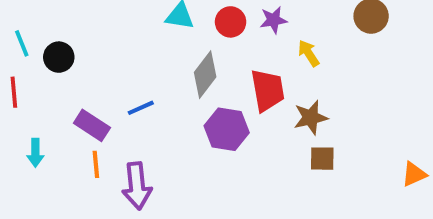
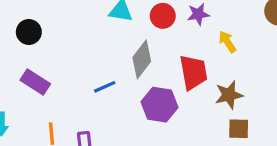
black circle: (59, 57) -> (29, 32), moved
blue line: (141, 108) -> (105, 87), moved
purple rectangle: (92, 125) -> (35, 82), moved

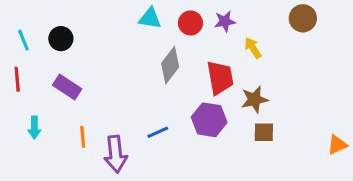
blue line: (105, 87) -> (158, 132), moved
purple hexagon: (160, 105) -> (209, 120), moved

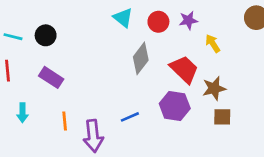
cyan triangle: (150, 18) -> (123, 18), turned 30
cyan line: (23, 40) -> (13, 37), turned -54
red trapezoid: (220, 78) -> (184, 69), turned -36

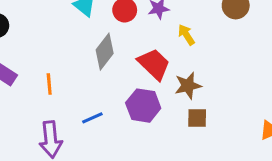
orange line: (65, 121) -> (49, 84), moved

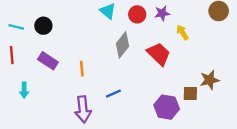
brown star: (188, 86) -> (210, 80), moved
purple hexagon: (143, 106) -> (167, 107), moved

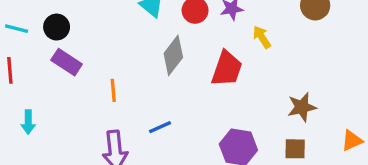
red trapezoid: (159, 54) -> (227, 69), turned 65
purple rectangle: (48, 61) -> (67, 62), moved
brown square: (190, 94) -> (295, 149), moved

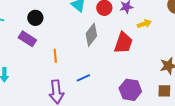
black circle: (57, 27) -> (35, 18), moved
yellow arrow: (262, 37) -> (144, 24), turned 104

